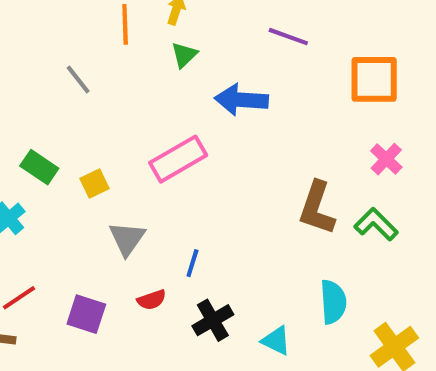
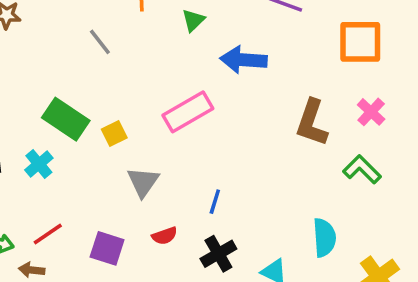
green rectangle: (39, 167) -> (66, 119), size x1.4
brown L-shape: (317, 208) -> (312, 123), moved
blue line: (192, 263) -> (215, 202), moved

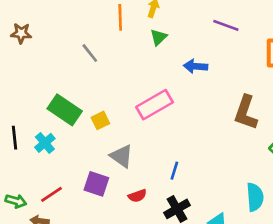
blue arrow: (244, 60) -> (195, 66), size x0.7
gray triangle: (143, 182) -> (122, 156), turned -30
purple square: (107, 248) -> (96, 184), moved

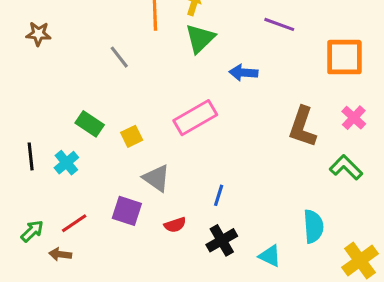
green triangle: (158, 37) -> (200, 38), size x1.5
green rectangle: (65, 110) -> (90, 124), size x0.7
green arrow: (16, 201) -> (32, 231), turned -60

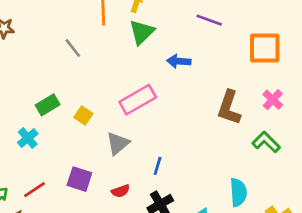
green rectangle: (90, 124) -> (48, 105), turned -65
yellow square: (132, 136) -> (83, 116), turned -30
gray triangle: (156, 178) -> (118, 143), moved, turned 45

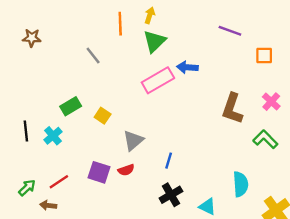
purple line: (209, 20) -> (230, 31), moved
orange square: (265, 48) -> (264, 56), size x0.6
pink rectangle: (138, 100) -> (158, 80), moved
red semicircle: (120, 191) -> (126, 170), moved

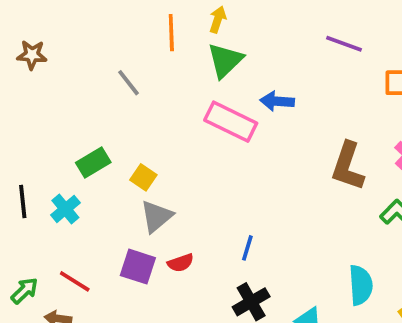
pink rectangle: (158, 80) -> (231, 122), turned 56
gray triangle: (133, 140) -> (156, 216), moved
red line: (59, 182) -> (75, 281), turned 66

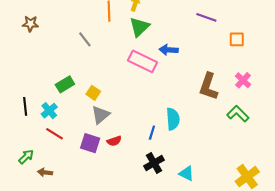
red line: (75, 281) -> (54, 134), moved
cyan semicircle: (361, 285) -> (173, 119), moved

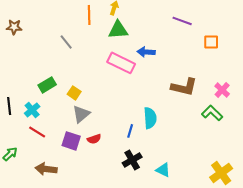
green triangle: (139, 27) -> (118, 30), turned 40
pink cross: (243, 80) -> (222, 90), moved
brown L-shape: (208, 87) -> (184, 87), turned -96
brown arrow: (45, 172) -> (46, 169), moved, size x1.5

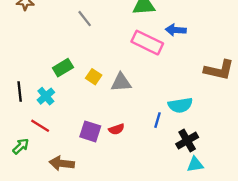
gray triangle: (81, 114) -> (121, 82), moved, turned 36
cyan semicircle: (150, 118) -> (180, 105), turned 85
red line: (37, 132) -> (40, 126), moved
black cross: (132, 160) -> (187, 141), moved
cyan triangle: (163, 170) -> (195, 164), turned -35

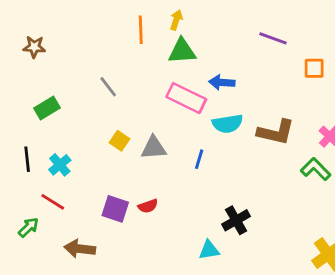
gray line: (85, 19) -> (108, 87), moved
green rectangle: (63, 68) -> (47, 108), moved
cyan semicircle: (180, 105) -> (227, 124), moved
blue line: (158, 120) -> (199, 159), moved
cyan triangle: (195, 164) -> (209, 250), moved

